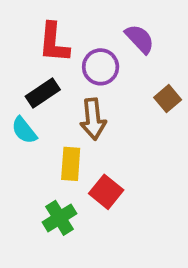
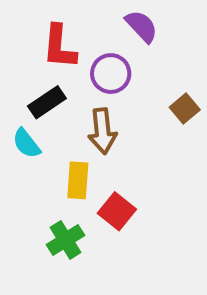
purple semicircle: (140, 39) -> (142, 26), moved

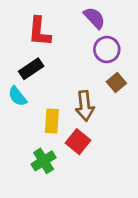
purple circle: (111, 74) -> (107, 49), moved
brown square: (185, 108) -> (116, 82), moved
brown arrow: (102, 131) -> (85, 106), moved

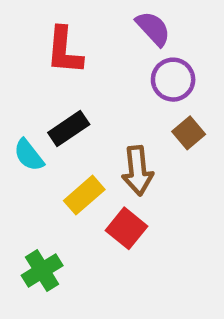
black rectangle: (31, 69) -> (69, 128), moved
yellow rectangle: (52, 121) -> (84, 195), turned 45
green cross: (44, 161) -> (42, 271), moved

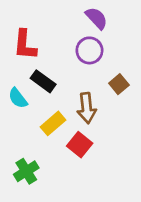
red L-shape: (64, 51) -> (25, 45), moved
purple circle: (173, 80) -> (89, 50), moved
black rectangle: (69, 128) -> (43, 81), turned 70

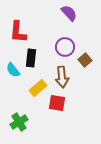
purple circle: (89, 50) -> (65, 47), moved
black rectangle: (43, 81) -> (31, 58), turned 60
red square: (80, 145) -> (57, 103), turned -30

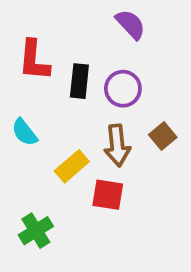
black rectangle: (31, 58) -> (79, 81), moved
brown square: (85, 60) -> (163, 136), moved

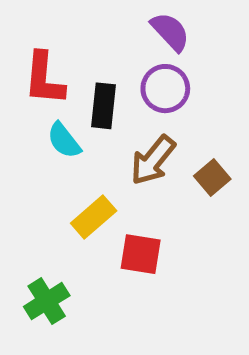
purple circle: (123, 89) -> (165, 89), moved
cyan semicircle: (25, 132) -> (64, 140), moved
brown arrow: (117, 145) -> (153, 160), moved, turned 45

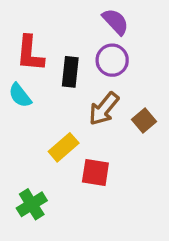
cyan semicircle: (64, 140) -> (20, 95), moved

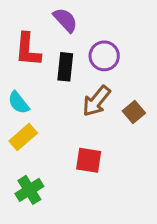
purple semicircle: (116, 22) -> (65, 20), moved
cyan semicircle: (20, 95) -> (18, 103), moved
yellow rectangle: (64, 147) -> (23, 137), moved

